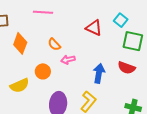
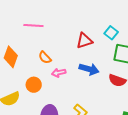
red triangle: (94, 28) -> (84, 41), turned -42
blue arrow: (99, 73) -> (89, 69), moved, turned 96

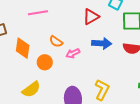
orange circle: (34, 85) -> (45, 62), moved

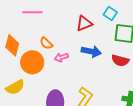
orange circle: (45, 62) -> (32, 62), size x1.5

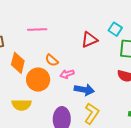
blue arrow: (91, 51) -> (84, 90), moved
yellow semicircle: (15, 87) -> (22, 105), turned 30

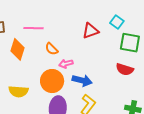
pink line: (37, 30) -> (34, 28), moved
orange circle: (38, 80) -> (52, 81), moved

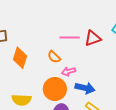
pink line: (34, 28) -> (70, 37), moved

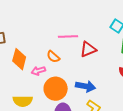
red triangle: (93, 38) -> (88, 49), moved
pink arrow: (69, 71) -> (38, 71), moved

